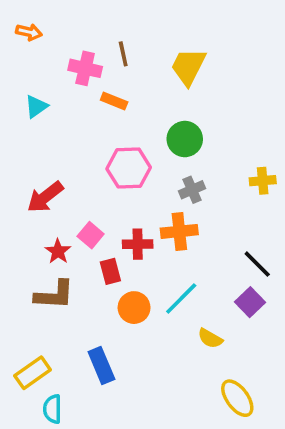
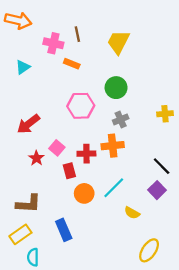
orange arrow: (29, 32) -> (18, 20), size x1.6
brown L-shape: (54, 295) -> (28, 204), moved
yellow ellipse: (237, 398) -> (149, 250), turned 70

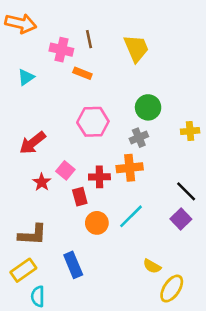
yellow trapezoid: (118, 42) -> (136, 48), turned 130
green circle: (116, 88) -> (148, 107), moved
yellow semicircle: (132, 213) -> (152, 266), moved

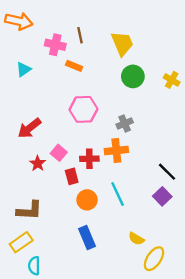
green circle: (148, 107) -> (133, 76), moved
yellow cross: (190, 131) -> (172, 80), moved, turned 35
cyan line: (131, 216) -> (118, 194), turned -70
blue rectangle: (73, 265) -> (87, 237), moved

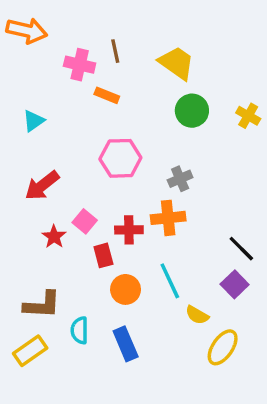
yellow trapezoid: (122, 44) -> (177, 63), turned -32
cyan triangle: (24, 69) -> (34, 121), moved
yellow semicircle: (136, 239) -> (197, 315), moved
yellow ellipse: (154, 259) -> (223, 347), moved
cyan semicircle: (34, 266) -> (80, 330), moved

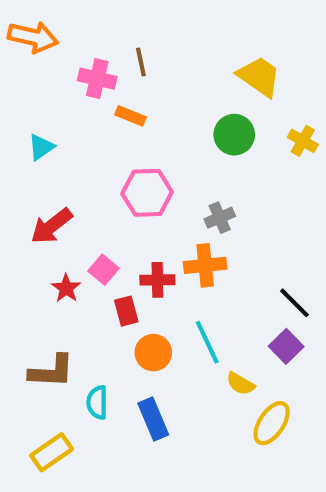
yellow trapezoid: (177, 63) -> (259, 77), moved
yellow rectangle: (30, 351) -> (52, 452), moved

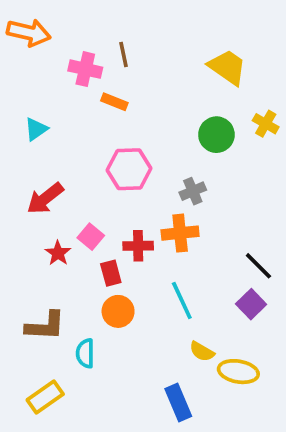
green circle: (234, 135) -> (216, 135), moved
orange circle: (153, 353) -> (118, 311), moved
yellow semicircle: (240, 384) -> (202, 351), moved
blue rectangle: (153, 419) -> (178, 403), moved
yellow ellipse: (272, 423) -> (238, 372), turned 66

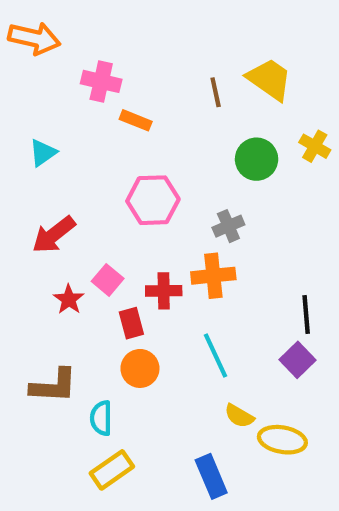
brown line: (124, 54) -> (216, 92), moved
black line: (258, 266) -> (306, 315), turned 40
yellow rectangle: (45, 397) -> (112, 470), moved

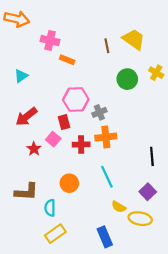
gray cross: (228, 226) -> (99, 112), moved
red rectangle: (131, 323) -> (64, 122), moved
purple square: (298, 360) -> (148, 192), moved

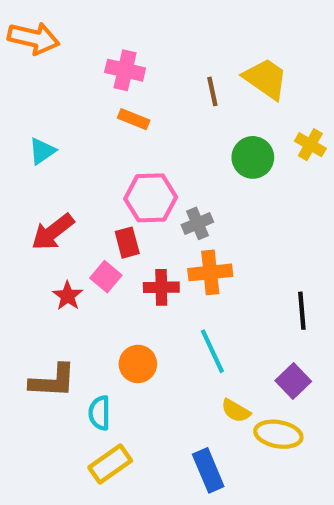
pink cross: (50, 40) -> (125, 70), moved

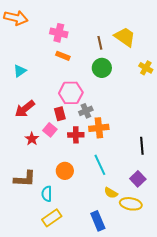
green circle: (253, 157) -> (102, 68), moved
gray cross: (197, 223) -> (86, 111), moved

